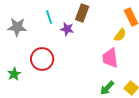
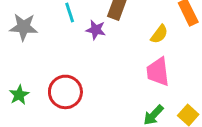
yellow semicircle: (120, 35) -> (159, 34), moved
red circle: (42, 59) -> (65, 92), moved

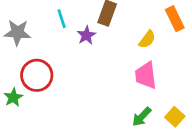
purple star: (96, 30) -> (86, 35), turned 30
red circle: (65, 92) -> (37, 75), moved

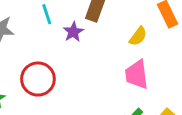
red circle: (37, 75) -> (38, 79), moved

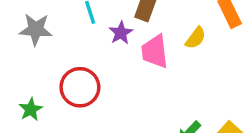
pink trapezoid: (137, 75) -> (155, 52), moved

